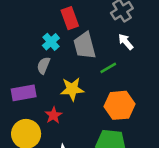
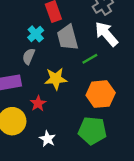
white arrow: (126, 42) -> (106, 34), size x1.6

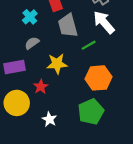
cyan cross: (36, 34) -> (30, 17), moved
gray semicircle: (29, 56) -> (32, 43), turned 32
green pentagon: (92, 131) -> (91, 112), turned -30

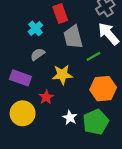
purple rectangle: (15, 67) -> (20, 78), turned 30
white star: (49, 119) -> (70, 118), moved

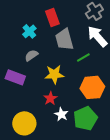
red star: (46, 97) -> (50, 98), moved
yellow circle: (23, 113) -> (24, 123), moved

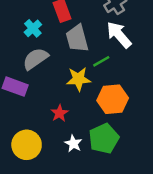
gray semicircle: (31, 55) -> (35, 59), size x1.5
yellow star: (54, 74) -> (78, 79), moved
white star: (61, 114) -> (73, 144), moved

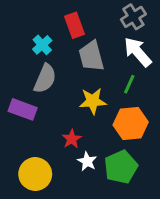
gray semicircle: (35, 59) -> (45, 79), turned 148
green line: (101, 61) -> (129, 84), moved, turned -36
white star: (73, 144) -> (87, 161), moved

